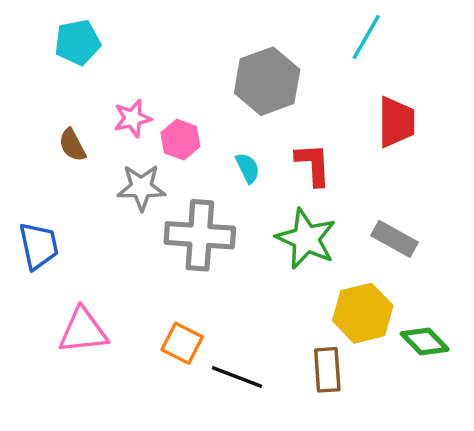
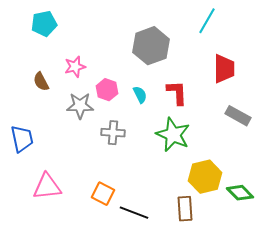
pink hexagon: (180, 140) -> (107, 90), moved
gray cross: (200, 235) -> (113, 133), size x0.6
gray rectangle: (395, 239) -> (238, 116), moved

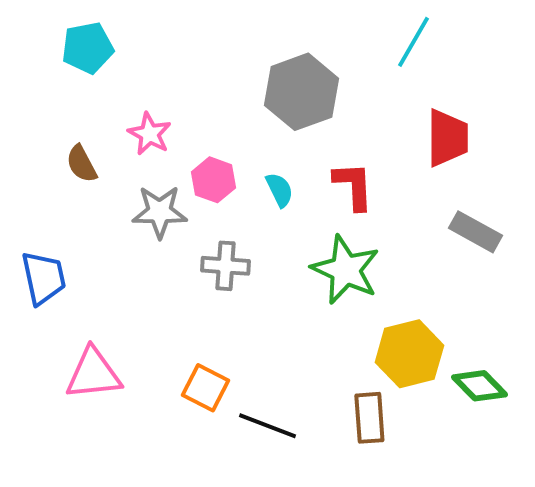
pink star: (75, 67) -> (150, 134), turned -30

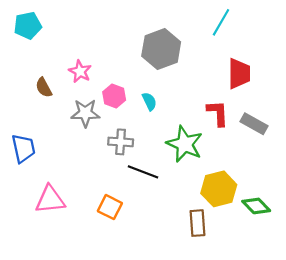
cyan pentagon: (88, 48) -> (28, 26), moved
red L-shape: (353, 186) -> (218, 113), moved
black line: (268, 426) -> (143, 172), moved

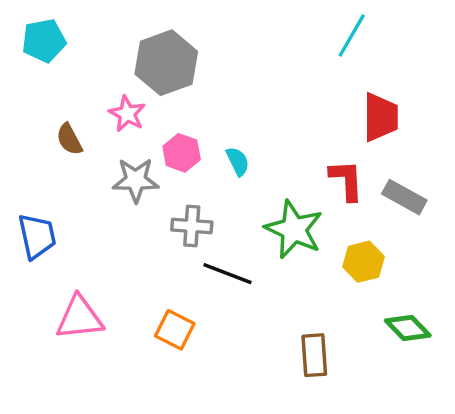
gray hexagon: (161, 49) -> (166, 63), moved
yellow hexagon: (219, 189) -> (364, 262), moved, size x0.7

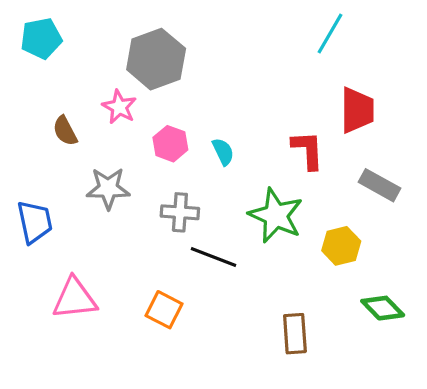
gray star: (136, 180) -> (108, 188), moved
red L-shape: (347, 180) -> (308, 150), moved

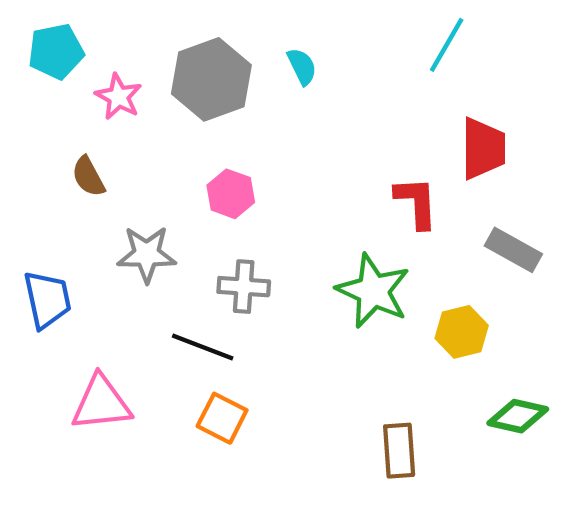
pink star: (119, 107) -> (119, 97), moved
cyan semicircle: (223, 152) -> (302, 66), moved
black line: (214, 257) -> (203, 347), moved
green diamond: (383, 308) -> (518, 416), turned -33

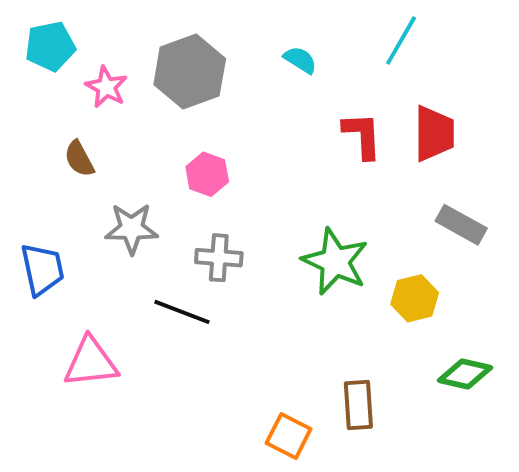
cyan semicircle: (302, 66) -> (300, 60), moved, turned -32
red L-shape: (416, 202) -> (362, 135), moved
orange square: (222, 418) -> (289, 436), moved

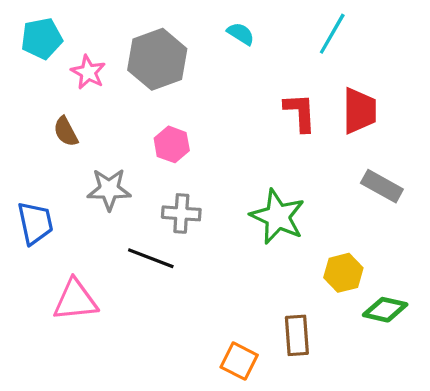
cyan semicircle: (300, 60) -> (241, 34), moved
yellow hexagon: (415, 298) -> (343, 273), moved

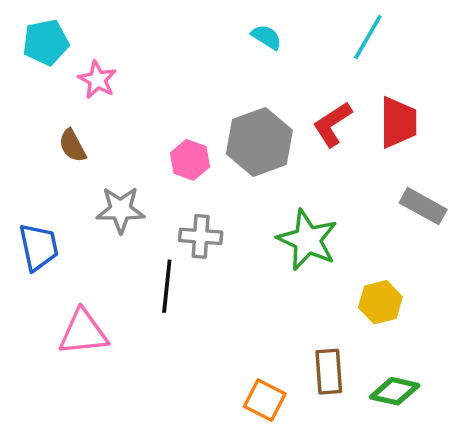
gray hexagon: (157, 59) -> (259, 142), moved
red L-shape: (300, 112) -> (332, 124), turned -120
black line: (151, 258) -> (167, 286), turned 75
green diamond: (385, 310) -> (395, 391), moved

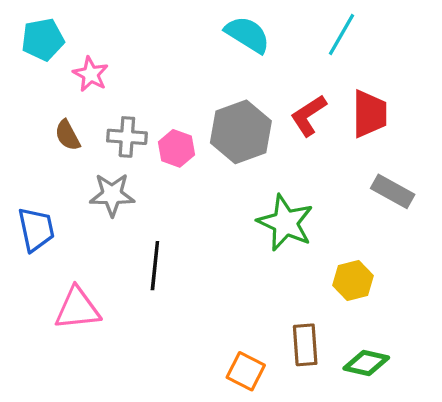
cyan semicircle: (266, 37) -> (247, 35), size x1.6
gray cross: (201, 236) -> (127, 137), moved

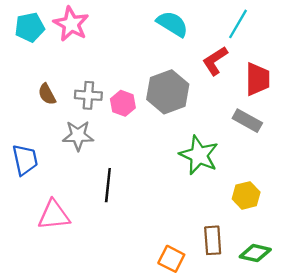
pink star: (91, 74) -> (71, 24), moved, size x1.4
red L-shape: (308, 115) -> (215, 61), moved
gray rectangle: (393, 191) -> (247, 121), moved

